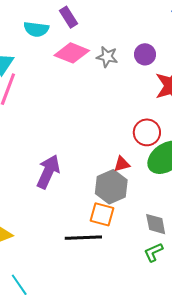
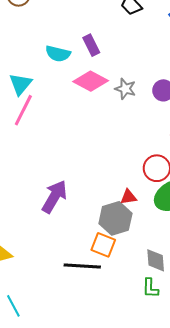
green L-shape: (153, 252) -> (150, 288), turned -70

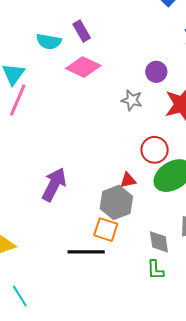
gray star: (125, 89) -> (132, 100), moved

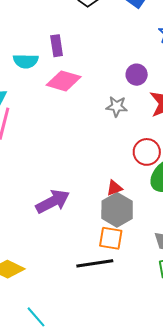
purple rectangle: (82, 31) -> (57, 46), turned 30
red triangle: (128, 180) -> (114, 188), moved
purple arrow: (54, 184) -> (53, 202), turned 44

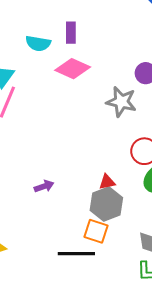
gray star: (117, 106) -> (121, 102), size x1.4
purple arrow: (53, 202) -> (44, 186), size x0.6

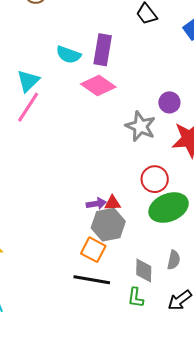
purple rectangle: (71, 33) -> (103, 50), size x1.4
purple arrow: (44, 186) -> (96, 204), moved
black line: (76, 254) -> (92, 280), moved

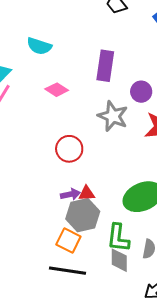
purple rectangle: (103, 50) -> (105, 66), moved
pink diamond: (98, 85) -> (57, 90), moved, size x0.7
red circle: (155, 179) -> (69, 149), moved
green L-shape: (136, 298) -> (118, 238), moved, size x1.4

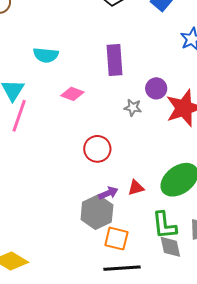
purple circle: (141, 92) -> (156, 88), moved
gray star: (113, 116) -> (133, 108), size x0.6
red triangle: (87, 193) -> (136, 188), moved
gray hexagon: (83, 215) -> (97, 212), moved

